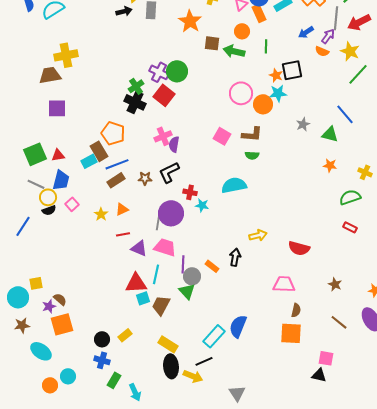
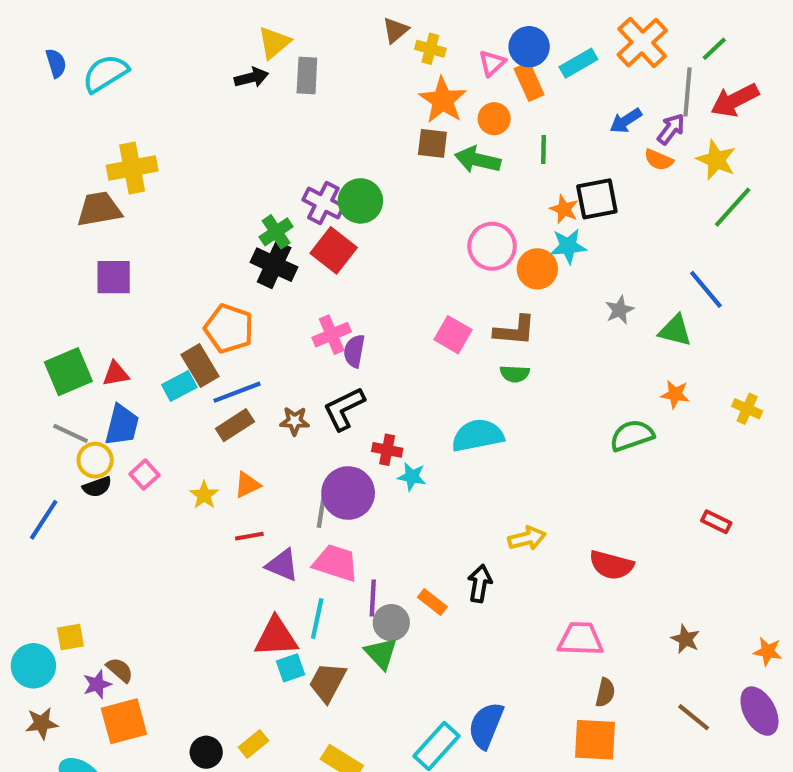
orange star: (190, 21) -> (443, 100), moved
green semicircle: (350, 197) -> (632, 435), moved

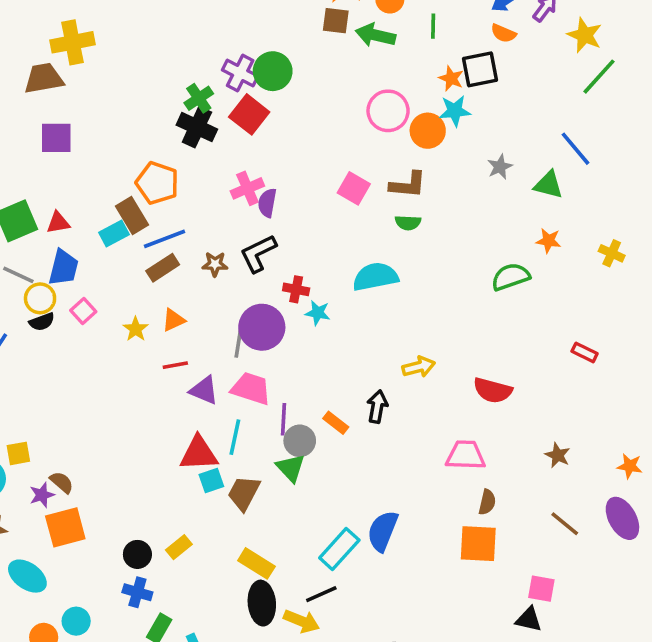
orange semicircle: (659, 160) -> (503, 33), moved

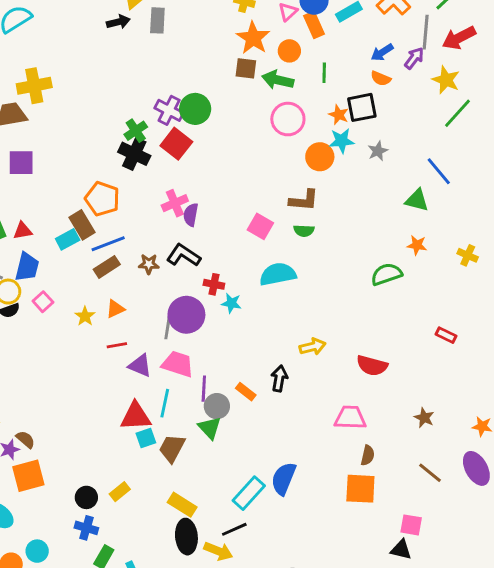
pink circle: (388, 111) -> (288, 119), moved
gray star: (500, 167) -> (378, 151), moved
pink square: (354, 188) -> (260, 226), moved
black L-shape: (258, 253) -> (184, 255), turned 60

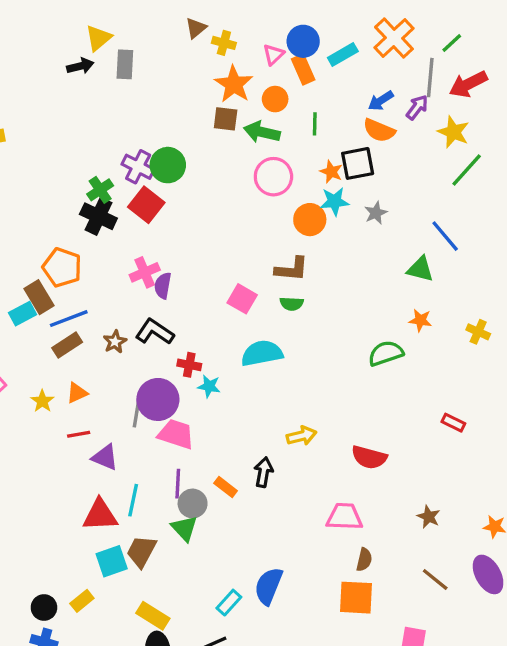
orange semicircle: (381, 78) -> (379, 130), size x1.4
brown star: (149, 264) -> (115, 342), turned -30
pink trapezoid: (178, 364) -> (176, 434), moved
cyan square: (146, 438) -> (112, 561), moved, size x1.4
cyan rectangle: (249, 493) -> (229, 603), size x0.7

